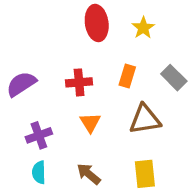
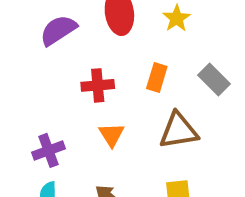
purple semicircle: (21, 84) -> (58, 30), moved

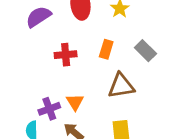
orange triangle: (112, 135) -> (75, 102), moved
purple cross: (48, 150) -> (49, 109), moved

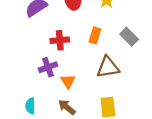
purple cross: (49, 109) -> (48, 67), moved

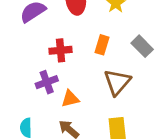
brown triangle: (108, 67) -> (117, 82), turned -40
orange triangle: (68, 81) -> (70, 99), turned 49

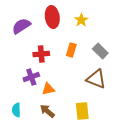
brown triangle: (117, 82) -> (96, 79), moved, turned -50

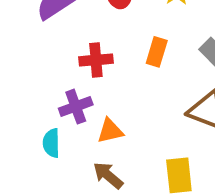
cyan semicircle: (16, 110) -> (51, 143), moved

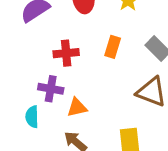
purple cross: (76, 107) -> (51, 89), turned 30

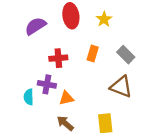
cyan semicircle: (32, 117) -> (29, 97), moved

